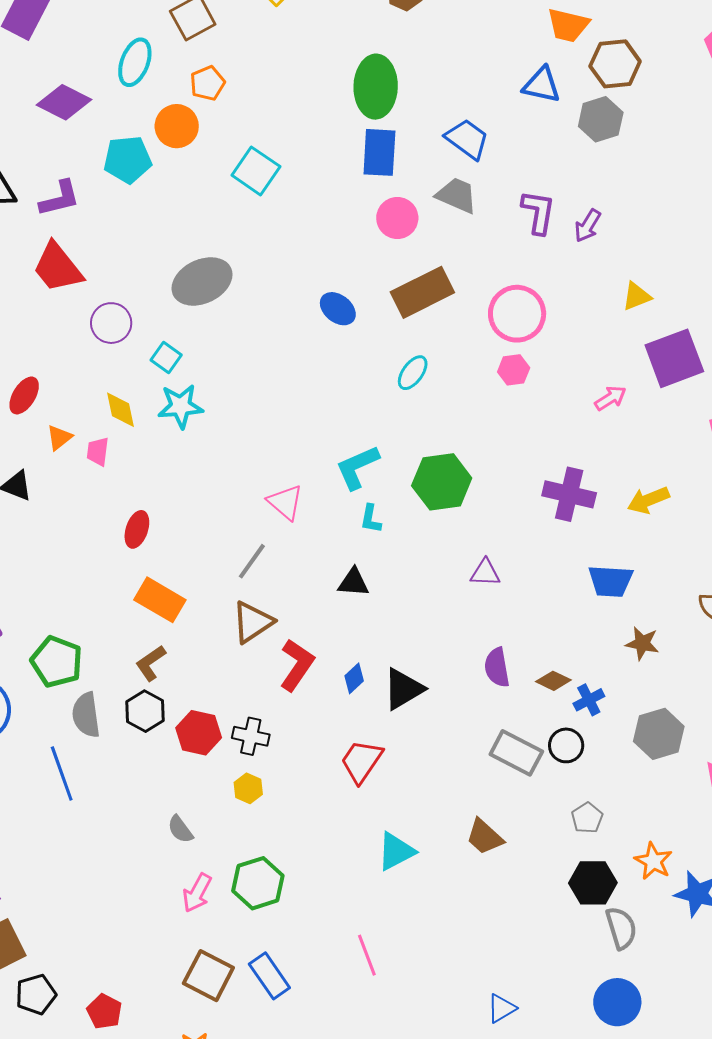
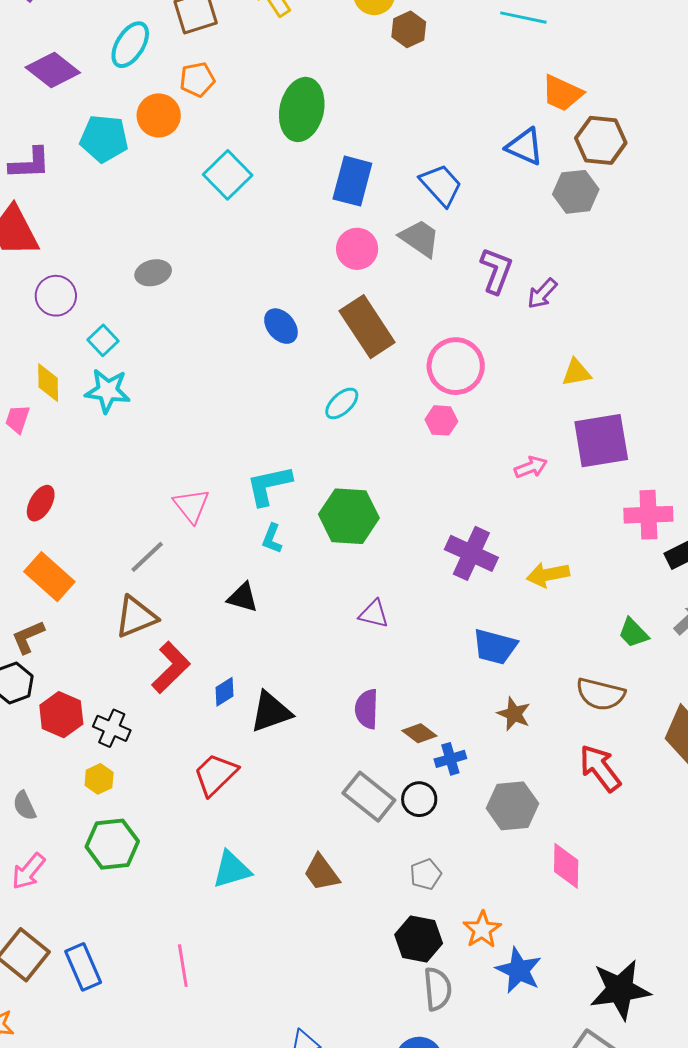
green ellipse: (376, 87) -> (302, 109), moved
gray ellipse: (202, 281) -> (153, 273), size x0.6
brown rectangle: (422, 292) -> (367, 327), turned 72
green hexagon: (258, 883) -> (112, 844), moved

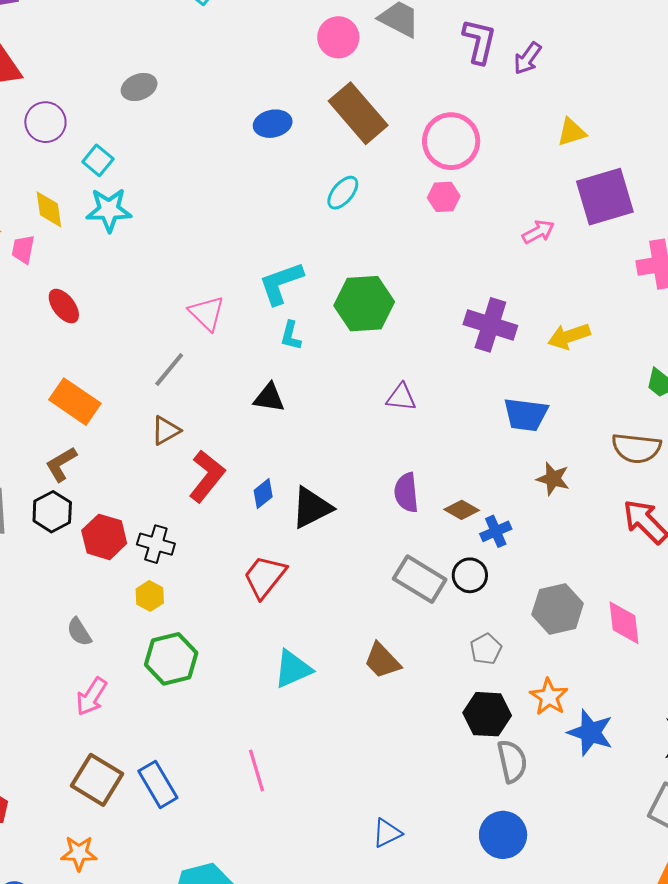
blue ellipse: (281, 326) -> (273, 124), turned -54
red ellipse: (41, 503) -> (64, 306), moved, turned -60
brown triangle: (136, 617) -> (166, 430), size x0.7
gray hexagon: (512, 806) -> (558, 609), moved

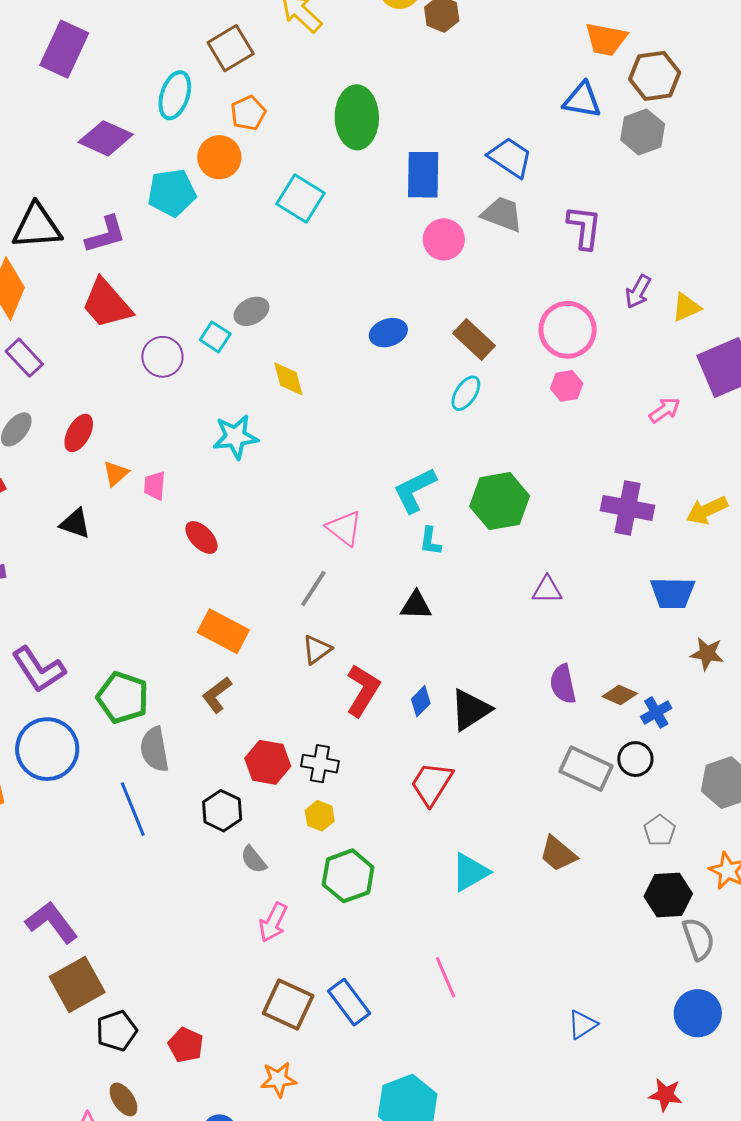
purple arrow: (528, 58) -> (638, 292), moved
brown rectangle: (358, 113) -> (474, 339), moved, size x0.7
cyan square: (98, 160) -> (215, 337), moved
yellow diamond: (49, 209) -> (288, 379), moved
black hexagon: (52, 512) -> (222, 811), moved

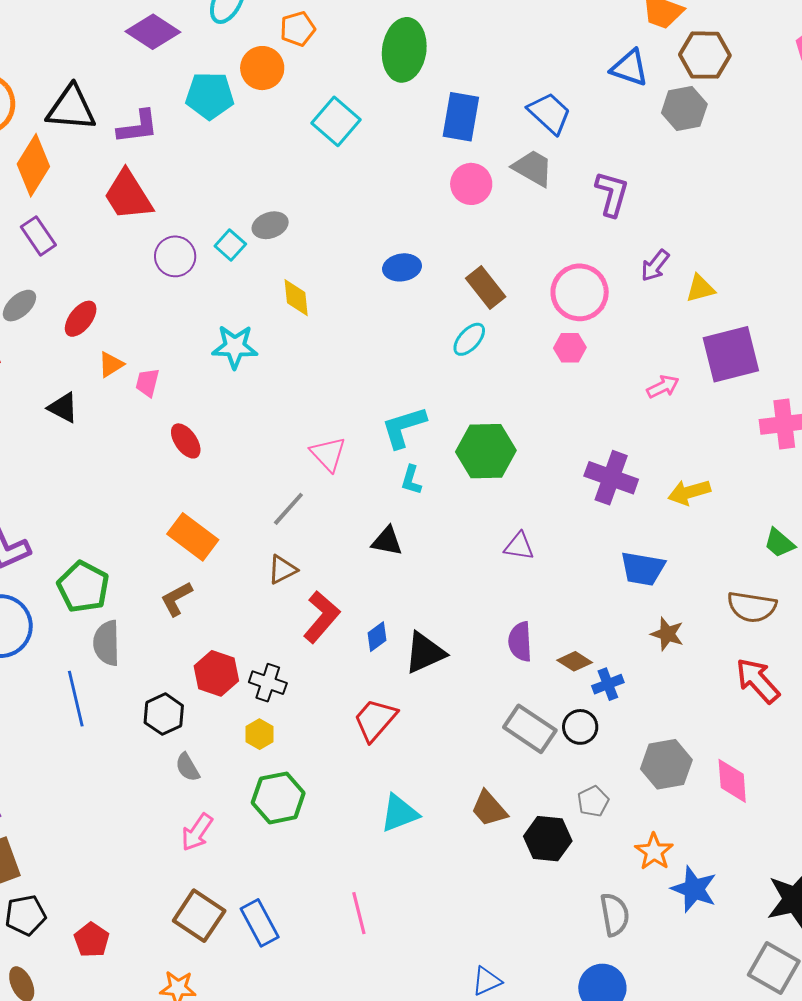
black hexagon: (668, 895) -> (548, 839), moved

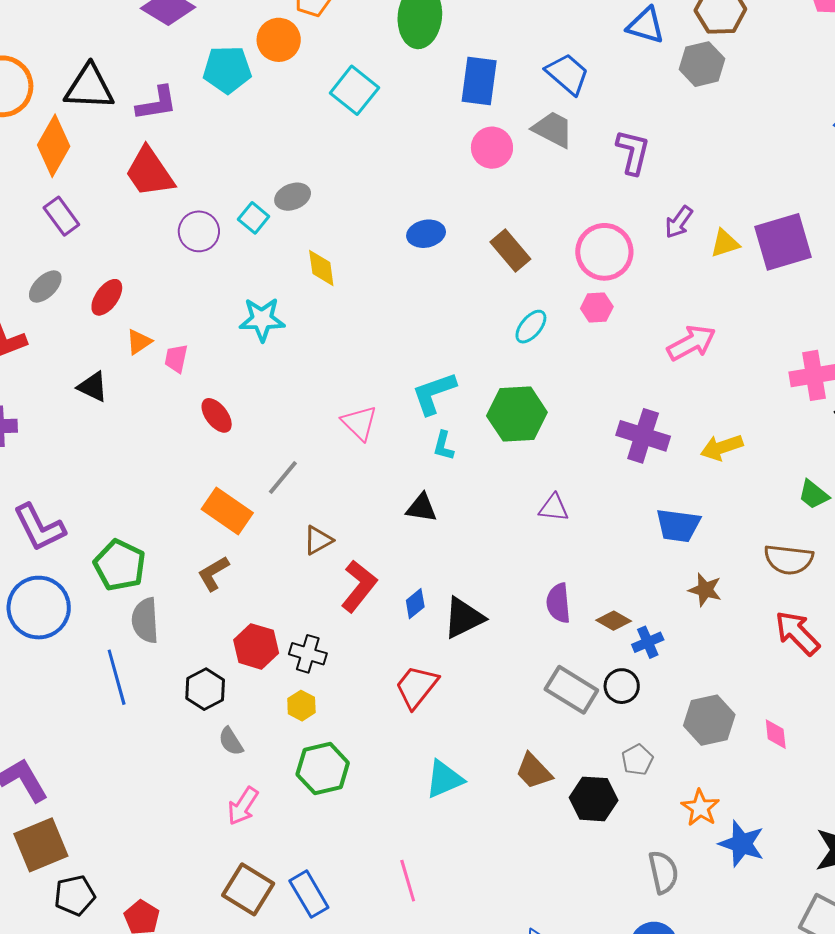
cyan ellipse: (469, 339) -> (531, 327), moved
purple square: (731, 354) -> (783, 242), moved
pink arrow: (663, 387) -> (691, 343), size x1.5
gray line: (288, 509) -> (283, 477), moved
pink diamond: (732, 781) -> (776, 734), size x0.7

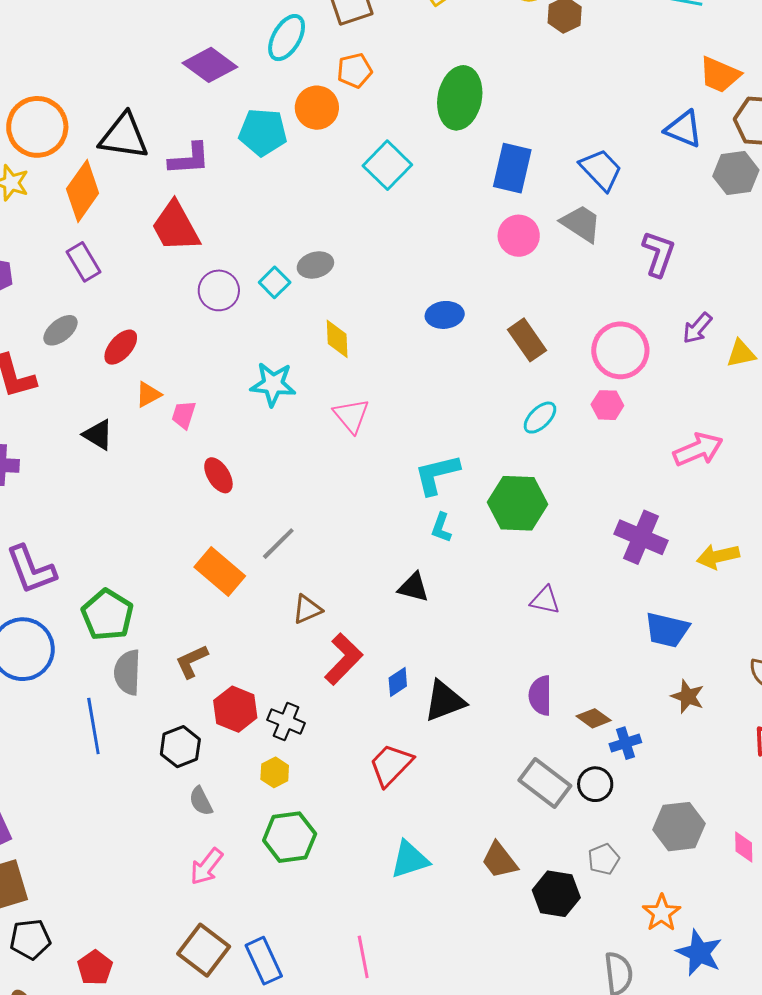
pink triangle: (359, 423) -> (351, 416), moved
brown L-shape: (213, 573) -> (192, 661), moved

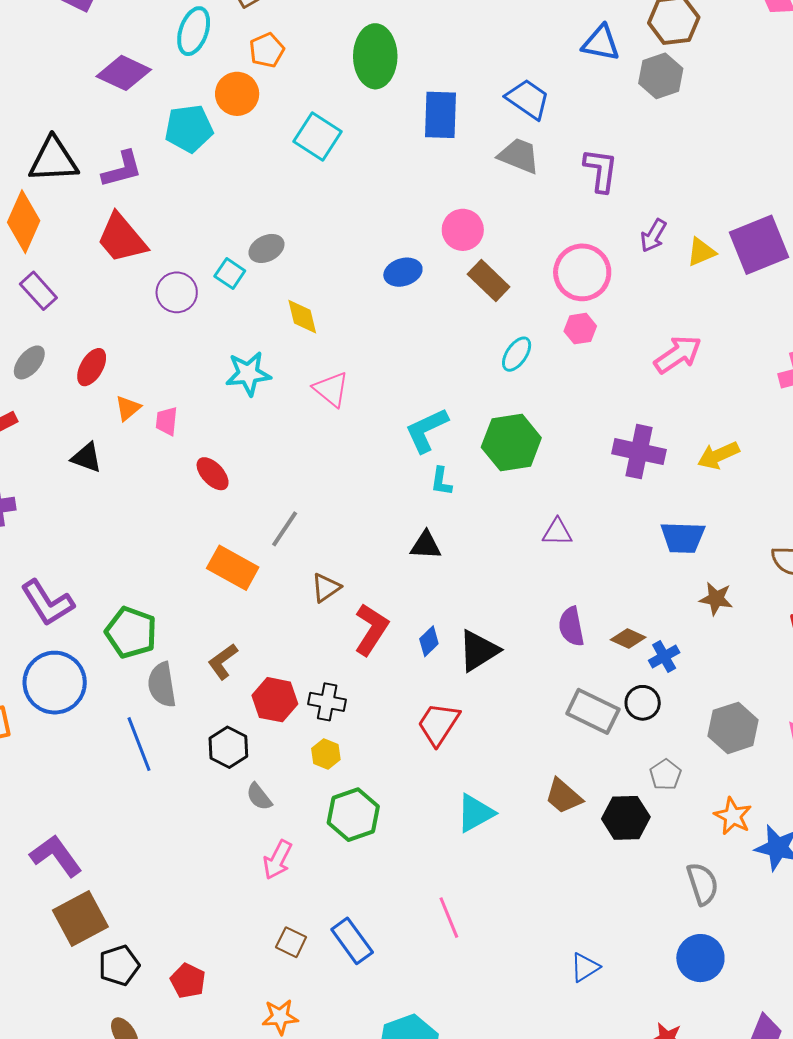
pink circle: (519, 236) -> (463, 230), moved
brown square: (204, 950) -> (291, 942), size x0.6

